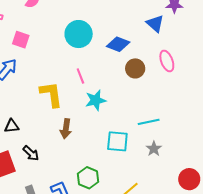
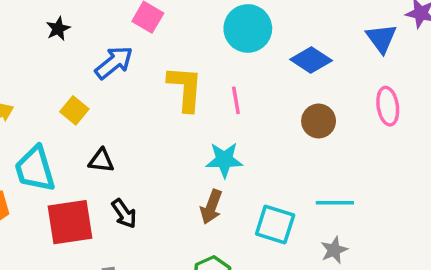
brown circle: (135, 68) -> (319, 121), moved
yellow L-shape: (51, 94) -> (185, 88), moved
cyan star: (96, 100) -> (224, 160), moved
brown arrow: (66, 129) -> (211, 207), moved

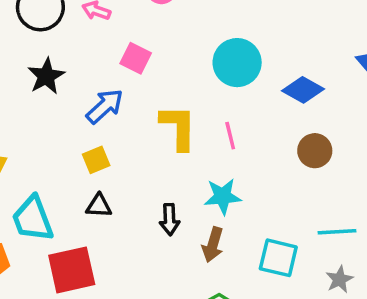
black star: (58, 29) -> (46, 76), size x1.5
yellow square: (74, 110) -> (96, 160), moved, turned 32
black arrow: (124, 214) -> (170, 219), moved, turned 36

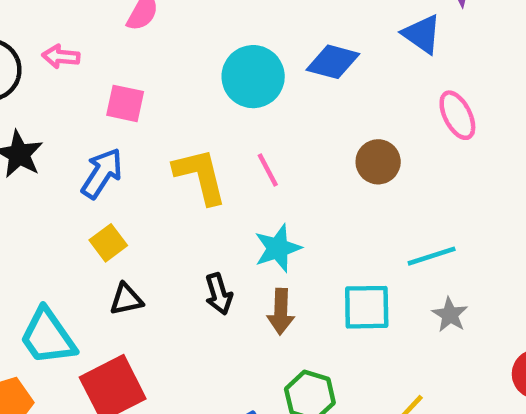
blue diamond: (303, 90) -> (333, 62), moved

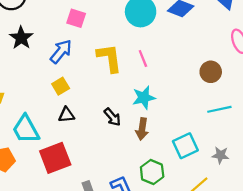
brown circle: (378, 162) -> (211, 72), moved
black arrow: (219, 294) -> (112, 117), turned -30
cyan square: (367, 307) -> (185, 146), moved, turned -30
gray star: (450, 315) -> (220, 155), moved, turned -30

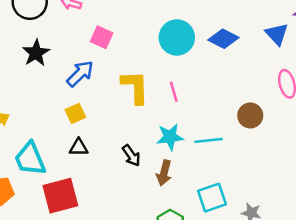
cyan line: (219, 109) -> (209, 140), moved

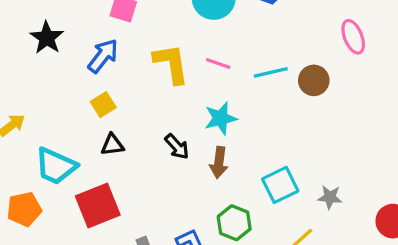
pink line: (174, 92) -> (218, 63), turned -48
cyan line: (209, 140) -> (271, 72), moved
cyan trapezoid: (30, 159) -> (56, 166), turned -36

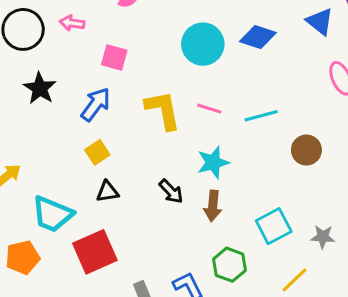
brown circle: (314, 80) -> (306, 150), moved

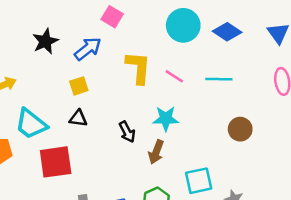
black star: (40, 88) -> (45, 41), moved
cyan line: (261, 116) -> (219, 79), moved

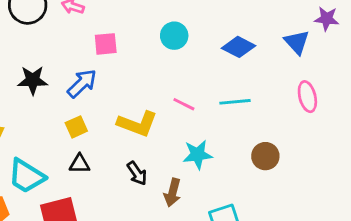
pink square: (112, 17) -> (106, 44), turned -30
cyan circle: (183, 25) -> (174, 36), moved, size x0.7
black star: (45, 41) -> (33, 80), turned 30
yellow L-shape: (138, 68) -> (137, 124), moved, turned 112
cyan star: (166, 119) -> (198, 155), moved

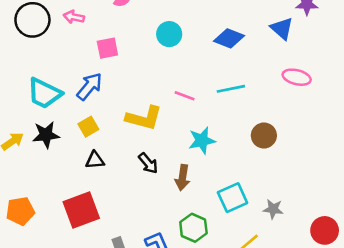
black star: (33, 80) -> (46, 135), moved
pink ellipse: (307, 97) -> (297, 77), turned -56
cyan trapezoid: (26, 176) -> (44, 93), moved

